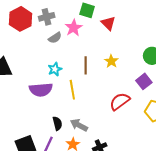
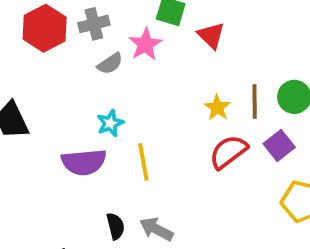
brown line: (86, 65) -> (255, 101), moved
red semicircle: (120, 101) -> (228, 152), moved

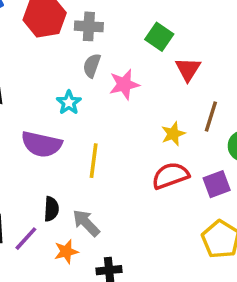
pink star: (145, 44) -> (124, 84), moved
gray semicircle: (110, 64) -> (92, 66), turned 125
brown line: (255, 101) -> (211, 117), moved
cyan star: (110, 123) -> (69, 103), moved, turned -30

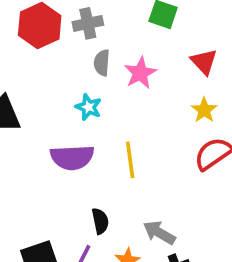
red triangle: (188, 69) -> (204, 62), moved
gray arrow: (86, 223) -> (159, 233), moved

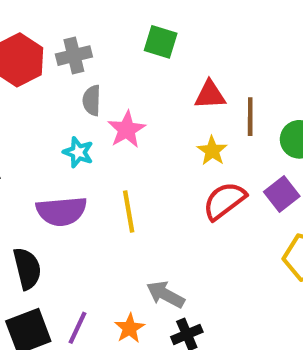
red triangle: (204, 62) -> (210, 95), turned -48
pink star: (140, 73) -> (127, 130), moved
black semicircle: (100, 221) -> (27, 269), moved, size x1.4

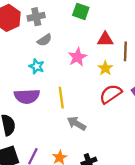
gray semicircle: (92, 100) -> (44, 40), turned -128
pink star: (127, 130) -> (77, 57), moved
gray arrow: (165, 294) -> (77, 123), moved

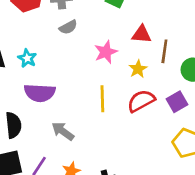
cyan star: (37, 66) -> (27, 58), moved
yellow line: (61, 98) -> (102, 99), moved
gray arrow: (77, 123) -> (63, 131), moved

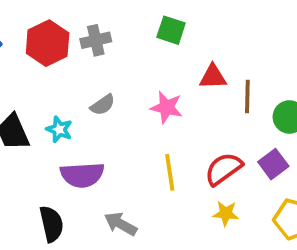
gray semicircle: (68, 27) -> (103, 105), moved
pink star: (106, 52) -> (167, 107), turned -30
yellow star: (138, 69) -> (226, 213), moved, turned -30

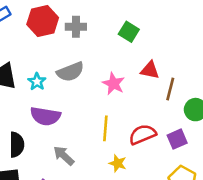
gray semicircle: (103, 105) -> (70, 72), size x1.5
yellow star: (226, 213) -> (118, 163), moved

